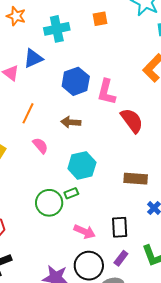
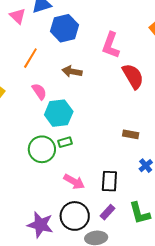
blue hexagon: (76, 81) -> (65, 28), moved
cyan hexagon: (82, 165) -> (59, 113), moved
brown rectangle: (136, 179) -> (131, 134), size x0.7

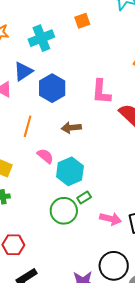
pink arrow: (74, 182) -> (111, 219), moved

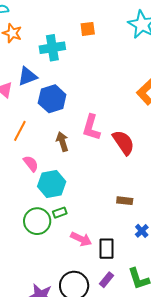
orange square: (82, 21) -> (88, 29), moved
pink L-shape: (101, 92) -> (91, 127), moved
brown arrow: (71, 128) -> (62, 142), turned 66

